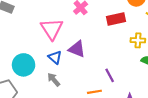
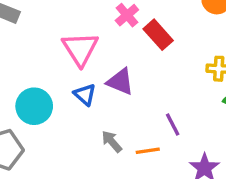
red rectangle: (116, 19) -> (158, 35), moved, turned 60
gray arrow: (54, 80) -> (112, 142), moved

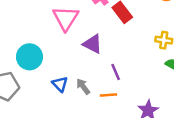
blue triangle: (85, 95) -> (60, 84), moved
purple line: (173, 124) -> (116, 72), moved

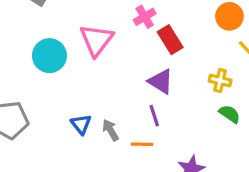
purple triangle: (93, 44) -> (161, 81), moved
cyan circle: (29, 57) -> (49, 56), moved

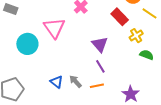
red rectangle: (170, 40) -> (120, 17), moved
purple triangle: (161, 81) -> (100, 44), turned 30
yellow cross: (220, 81) -> (136, 36), turned -32

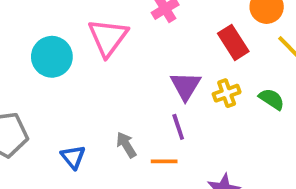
yellow cross: (136, 36) -> (227, 93), moved
green semicircle: (147, 55) -> (272, 99), moved
blue triangle: (56, 82) -> (73, 157), moved

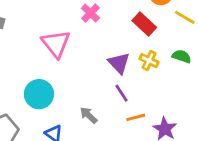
cyan circle: (52, 57) -> (39, 94), moved
yellow cross: (227, 93) -> (149, 61), turned -30
orange line: (164, 161) -> (136, 117), moved

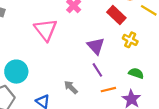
green semicircle: (182, 56) -> (136, 73), moved
yellow cross: (149, 61) -> (130, 40), moved
cyan circle: (39, 94) -> (16, 72), moved

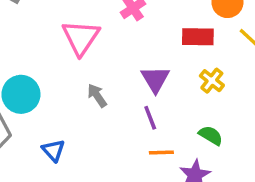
red rectangle: (116, 15) -> (198, 37), turned -54
gray arrow: (71, 87) -> (97, 96), moved

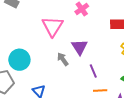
purple triangle: (155, 79) -> (80, 47), moved

